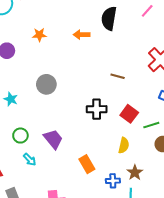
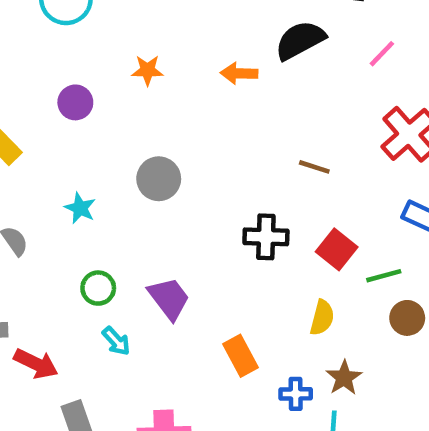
pink line: (147, 11) -> (382, 54), moved
black semicircle: (109, 18) -> (300, 40), turned 50

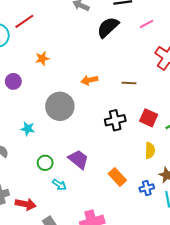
pink line: (382, 54) -> (147, 24), turned 32
orange arrow: (239, 73) -> (89, 80), moved
gray circle: (159, 179) -> (60, 106), size x1.4

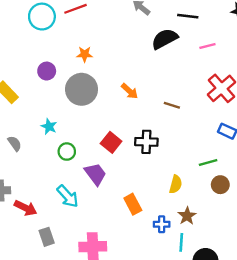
orange arrow: (89, 80) -> (130, 91), turned -140
gray circle: (60, 106) -> (82, 89), moved
red square: (149, 118) -> (111, 142), moved
green circle: (45, 163) -> (67, 152), moved
cyan arrow: (59, 185) -> (68, 196), size x1.5

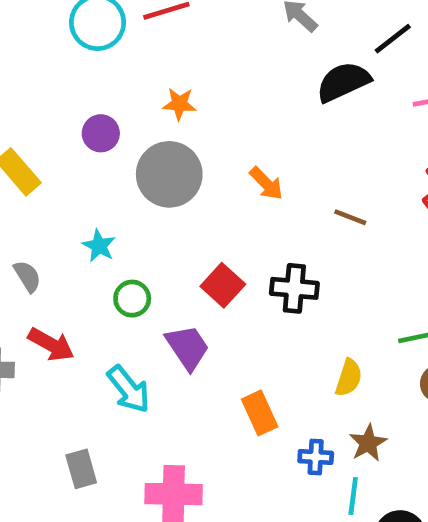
black line: (188, 16) -> (393, 39), turned -48
red arrow: (26, 208) -> (51, 344), moved

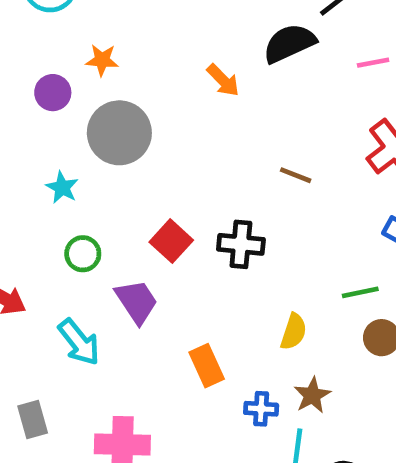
orange star: (179, 104) -> (102, 60), moved
orange arrow: (266, 184) -> (223, 80), moved
cyan star: (99, 246) -> (62, 188), moved

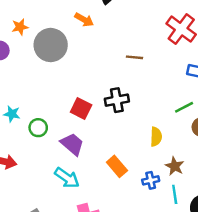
gray circle: (119, 133) -> (51, 45), moved
cyan star: (62, 188) -> (12, 114), moved
cyan arrow: (79, 342) -> (67, 178), moved

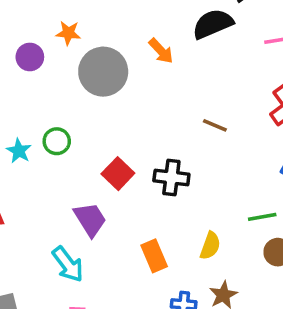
green circle: (38, 128) -> (57, 141), moved
orange rectangle: (117, 166) -> (154, 256), moved

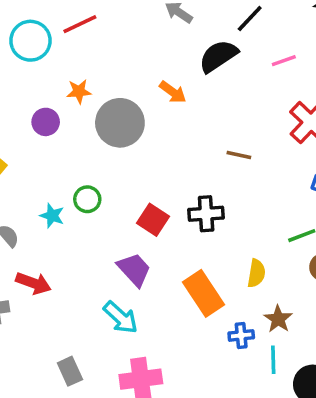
orange rectangle: (154, 256) -> (203, 293), size x1.4

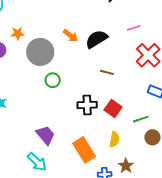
black semicircle: (218, 56) -> (97, 39), moved
pink line: (284, 61) -> (134, 28), moved
green circle: (87, 199) -> (53, 80), moved
red square: (153, 220) -> (113, 108), moved

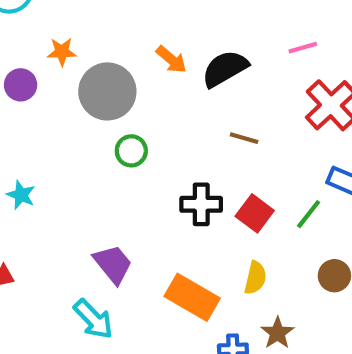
green line: (141, 119) -> (309, 214), moved, turned -35
orange rectangle: (84, 150) -> (192, 297), turned -30

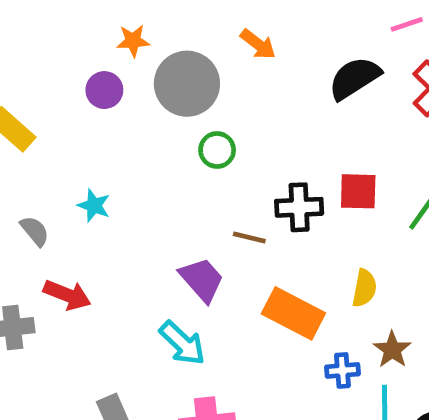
black semicircle: (225, 69) -> (354, 78), moved
purple circle: (21, 85) -> (104, 90), moved
brown line: (244, 138) -> (249, 238), moved
red square: (255, 213) -> (358, 191), moved, turned -33

